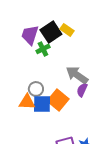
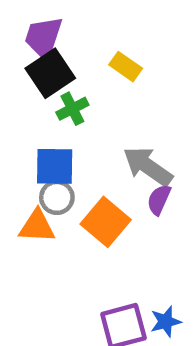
black square: (51, 32) -> (50, 73), moved
purple trapezoid: (30, 35) -> (44, 38), moved
blue square: (42, 104) -> (55, 166), moved

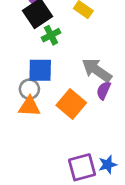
gray circle: (57, 197) -> (29, 89), moved

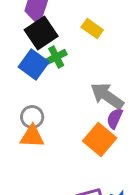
blue square: (40, 70) -> (34, 64), moved, turned 35
orange square: (71, 104) -> (100, 139), moved

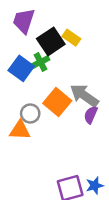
black square: (41, 33) -> (51, 41), moved
gray circle: (32, 117) -> (30, 113), moved
orange square: (100, 139) -> (57, 102), moved

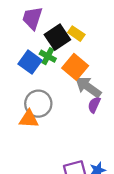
green cross: (41, 62) -> (48, 56), turned -35
orange square: (57, 102) -> (75, 67), moved
gray circle: (30, 113) -> (38, 104), size x1.5

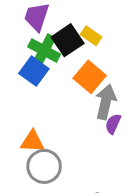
green cross: (48, 56) -> (44, 50), moved, size x1.5
gray arrow: (88, 87) -> (106, 102), turned 68
gray circle: (38, 104) -> (44, 166), moved

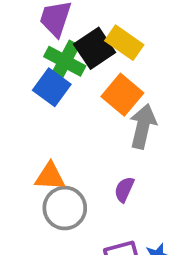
yellow rectangle: (91, 36) -> (124, 43), size x1.4
purple semicircle: (113, 124) -> (124, 189), moved

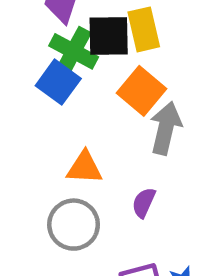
yellow rectangle: (124, 43) -> (144, 29), turned 42
black square: (95, 48) -> (109, 36), turned 33
orange triangle: (50, 176) -> (85, 168), moved

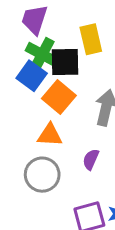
black square: (109, 36) -> (65, 62), moved
orange square: (142, 91) -> (59, 97), moved

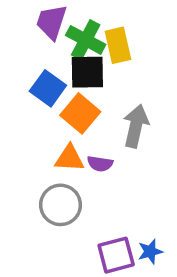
green cross: (42, 54) -> (86, 40), moved
purple semicircle: (91, 159) -> (100, 164), moved, turned -105

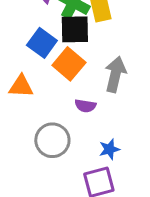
orange triangle: (69, 158) -> (21, 86), moved
blue star: (150, 252) -> (109, 149), moved

